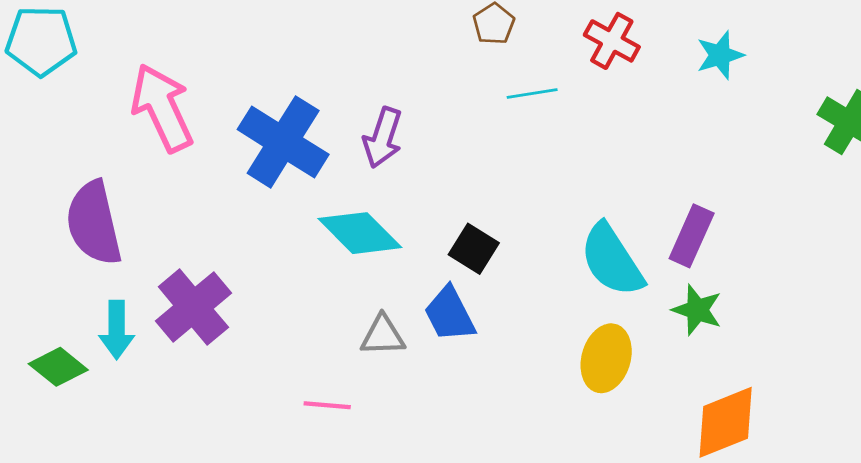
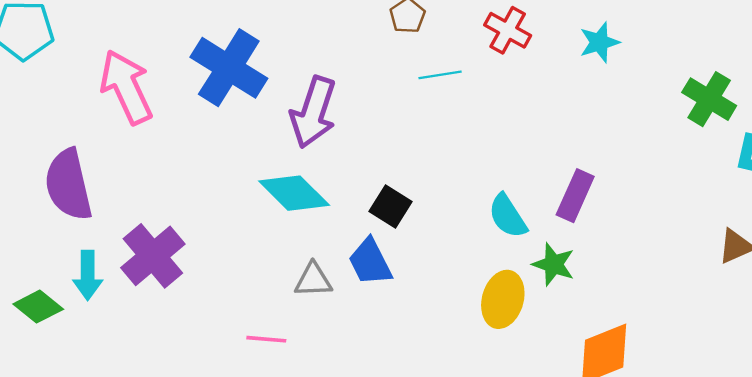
purple arrow: (383, 138) -> (313, 112), size x1.4
blue cross: (283, 142) -> (229, 68), moved
cyan semicircle: (612, 260) -> (508, 216), size x0.7
green star: (697, 310) -> (553, 264), moved

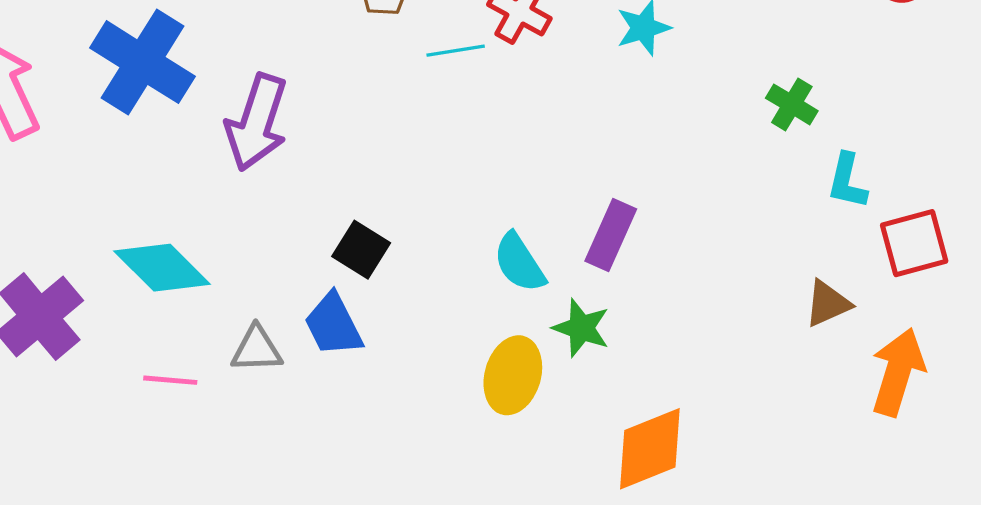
cyan line: (440, 75) -> (456, 51), moved
green cross: (709, 99) -> (792, 104), size x0.7
cyan diamond: (294, 193) -> (162, 268), moved
pink line: (266, 339) -> (170, 380), moved

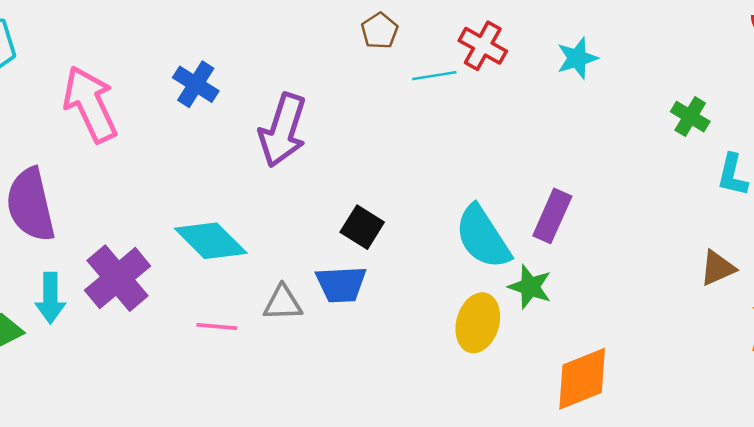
blue cross: (142, 62) -> (196, 84), size x0.6
cyan semicircle: (519, 263) -> (483, 237), size x1.4
blue trapezoid: (333, 325) -> (341, 284), turned -66

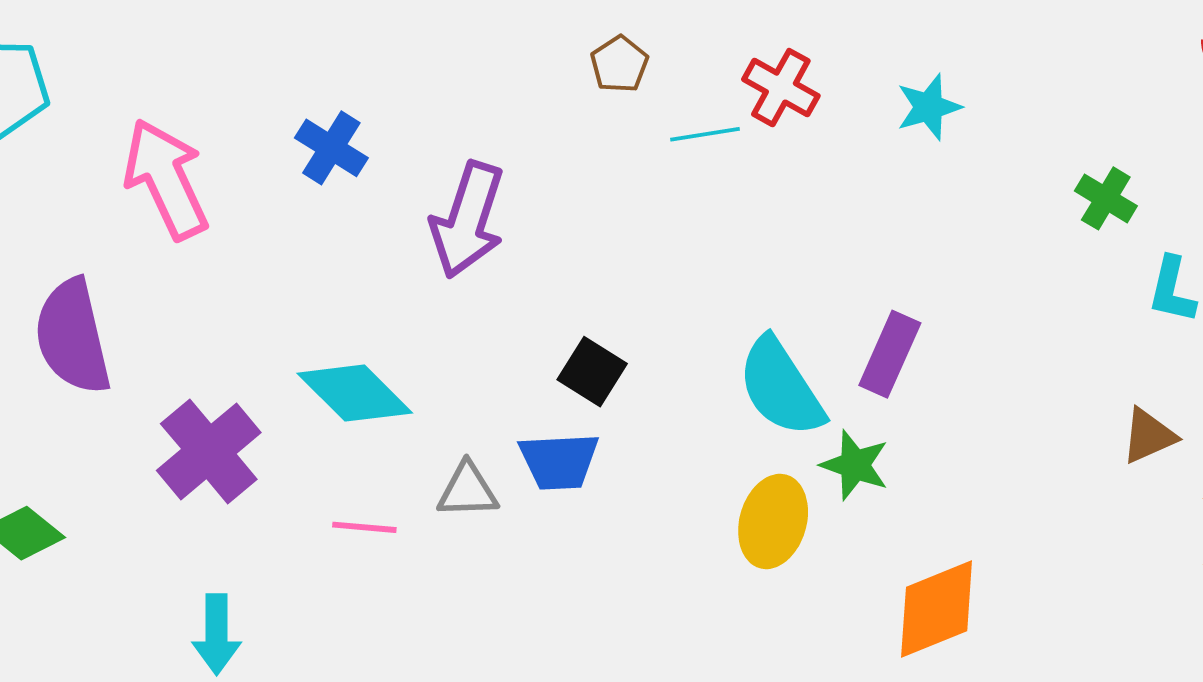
cyan arrow: (50, 298) -> (217, 634), moved

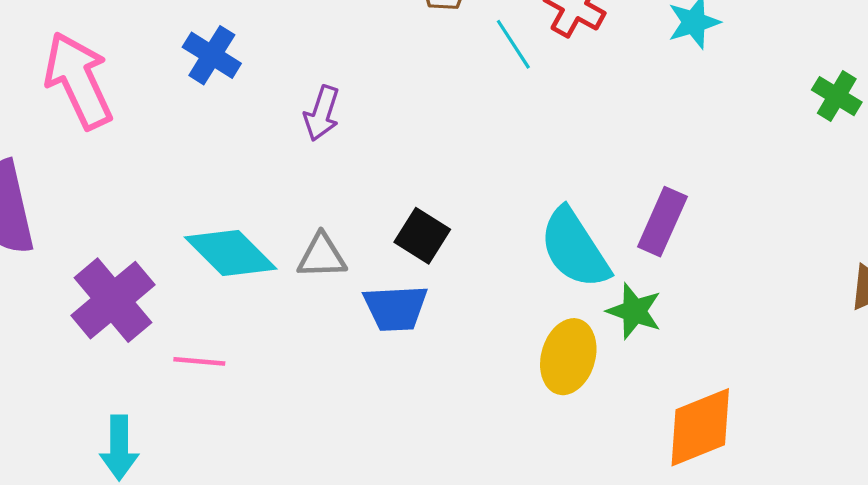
cyan line: (705, 134) -> (513, 44), turned 66
purple arrow: (468, 220) -> (322, 113), size x0.6
gray triangle: (468, 490) -> (322, 256), moved
pink line: (364, 527) -> (199, 361), moved

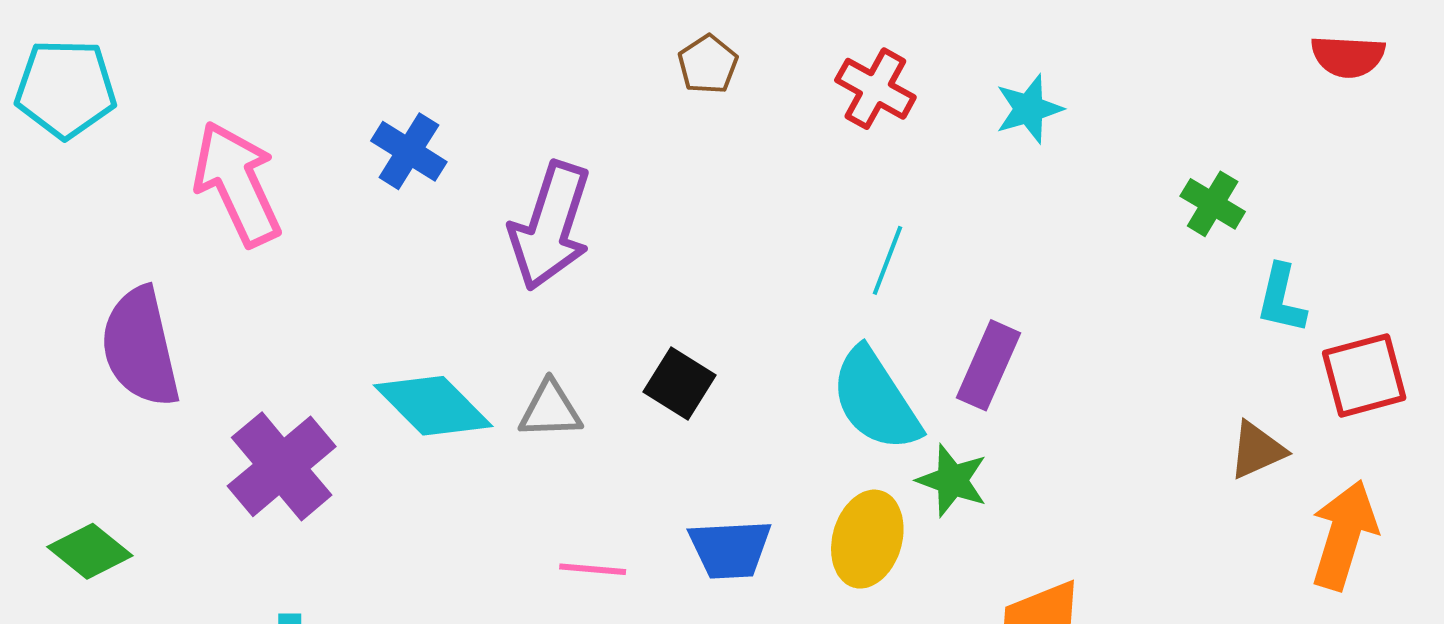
cyan line: (513, 44) -> (888, 260), moved, turned 54
purple arrow: (322, 113) -> (550, 226), size x1.8
blue trapezoid: (396, 308) -> (730, 549), moved
pink line: (199, 361) -> (593, 569), moved

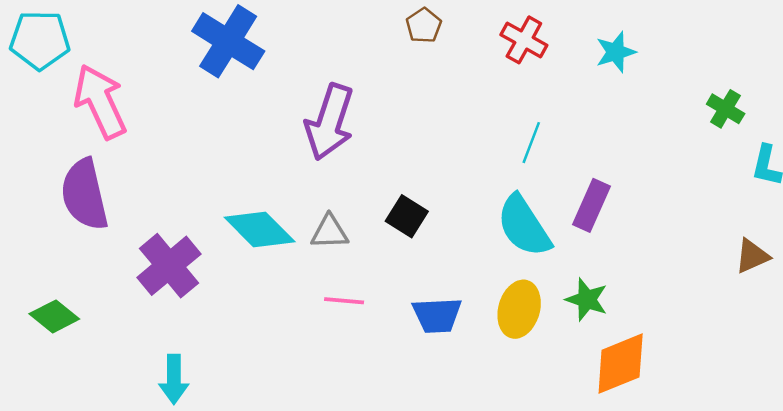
blue cross: (409, 151) -> (228, 41), moved, size x1.6
pink arrow: (237, 184) -> (100, 102), moved
green star: (952, 480) -> (587, 300), moved
pink line: (593, 569) -> (344, 301), moved

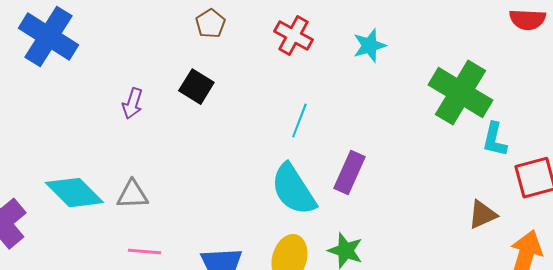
green cross: (726, 109) -> (460, 93), size x2.0
purple arrow: (330, 122) -> (132, 104), size x0.5
black square: (407, 216) -> (196, 87), moved

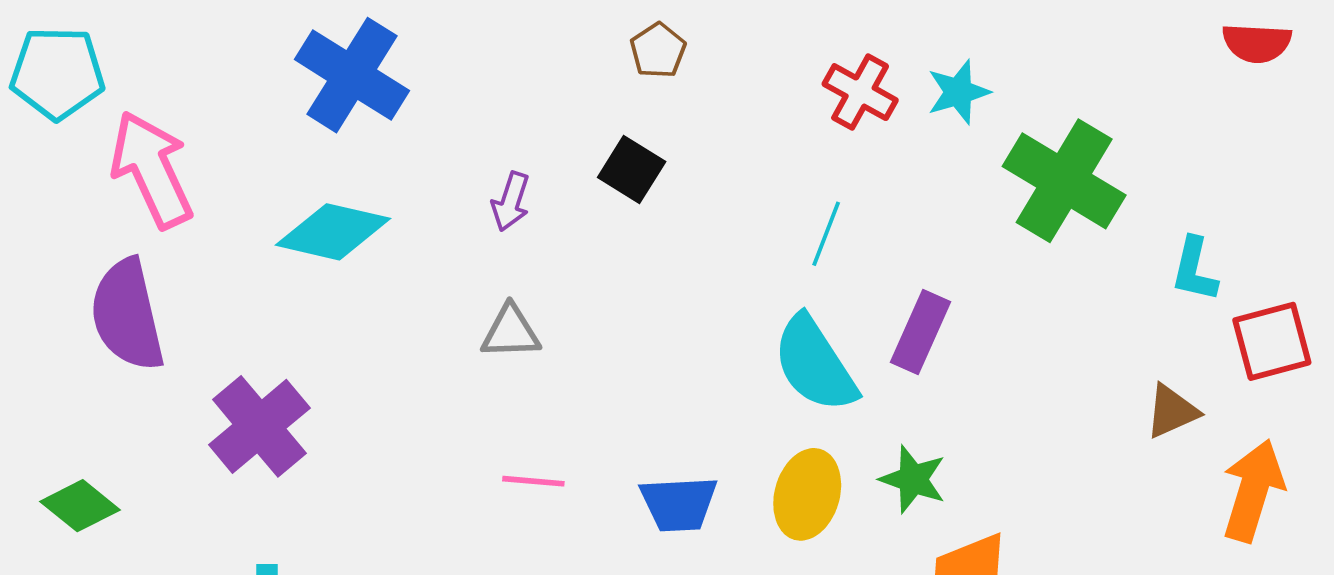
red cross: (293, 36) -> (860, 92), moved
green cross: (460, 93) -> (1064, 181), moved
cyan diamond: (74, 193) -> (333, 232), moved, turned -32
gray triangle: (132, 195) -> (511, 332), moved

